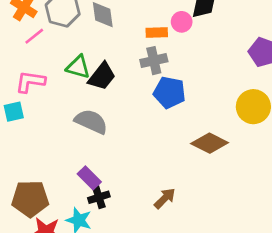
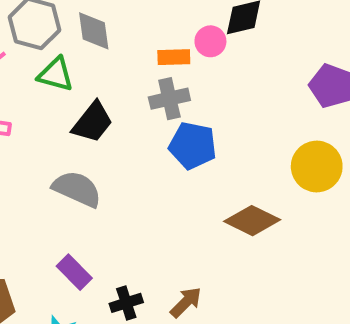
green triangle: (78, 67) -> (56, 74), moved
black cross: (99, 197) -> (126, 303), moved

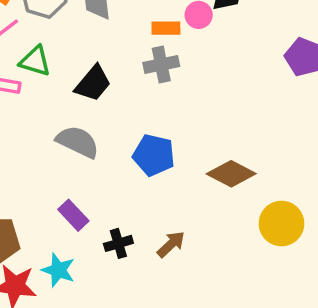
green triangle: (56, 74) -> (35, 61), moved
blue pentagon: (193, 146) -> (154, 155), moved
yellow circle: (317, 167) -> (282, 224), moved

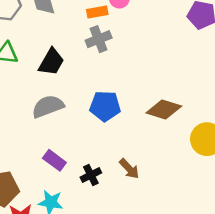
gray semicircle: (78, 142) -> (48, 106), turned -36
brown arrow: (171, 244) -> (129, 169), turned 100

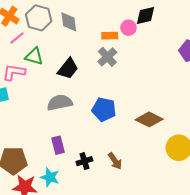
gray cross: (99, 39) -> (107, 57), turned -30
purple rectangle: (54, 160) -> (58, 145), turned 30

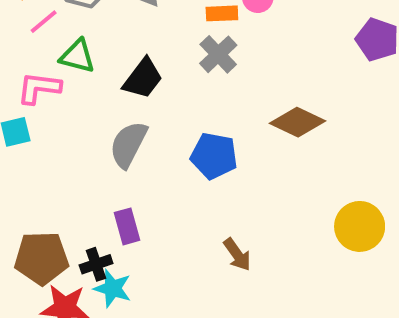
gray semicircle: (60, 103) -> (128, 144), turned -50
brown diamond: (149, 119) -> (297, 122), moved
black cross: (84, 161) -> (96, 264), moved

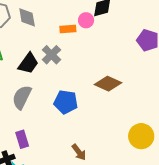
gray cross: (218, 54) -> (51, 55), moved

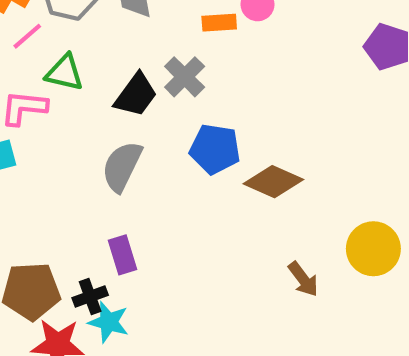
brown diamond: (108, 84) -> (273, 182), moved
blue pentagon: (66, 102) -> (215, 149), moved
brown arrow: (79, 152) -> (303, 279), moved

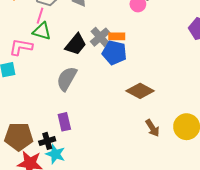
orange rectangle: (219, 23) -> (117, 36), moved
pink line: (27, 36) -> (40, 16), moved, turned -35
blue pentagon: (215, 149) -> (114, 53), moved
brown arrow: (303, 279) -> (152, 128), moved

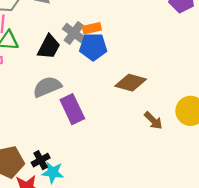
gray semicircle: (67, 79) -> (47, 87), turned 50
purple rectangle: (64, 122) -> (72, 109), moved, size x1.4

